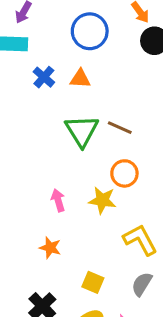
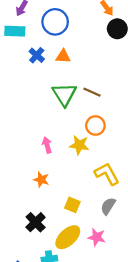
blue circle: (90, 31) -> (55, 22), moved

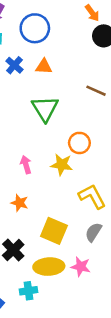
brown line: (92, 92) -> (96, 91), moved
yellow square: (72, 205) -> (54, 231), size x1.5
yellow ellipse: (68, 237) -> (49, 267), turned 40

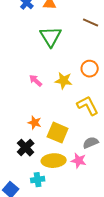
orange circle: (79, 143) -> (90, 69), moved
pink arrow: (26, 165) -> (36, 81), turned -32
orange star: (20, 203) -> (35, 123), moved
gray semicircle: (93, 232) -> (91, 143), moved, turned 35

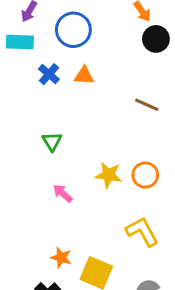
green triangle: (51, 37) -> (52, 141), moved, size x0.6
yellow star: (64, 81) -> (109, 175), moved

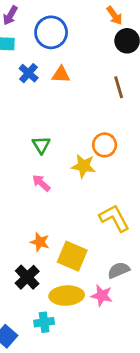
brown line: (147, 105) -> (119, 87), moved, turned 50
green triangle: (52, 141) -> (41, 145), moved
orange circle: (145, 175) -> (105, 145), moved

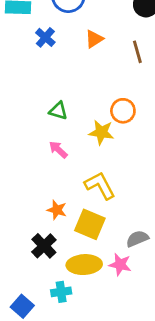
orange triangle: (61, 75) -> (94, 39), moved, turned -36
green triangle: (41, 145) -> (58, 111), turned -42
yellow L-shape: (114, 218) -> (100, 186), moved

